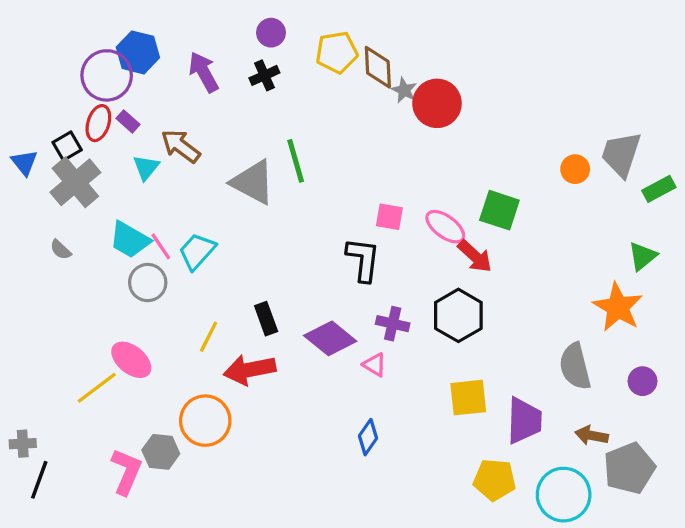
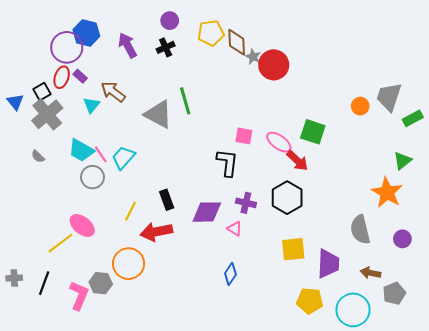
purple diamond: (330, 338) -> (207, 212), turned -40
gray pentagon: (629, 468) -> (394, 293), size x0.7
black line: (39, 480) -> (44, 283), moved

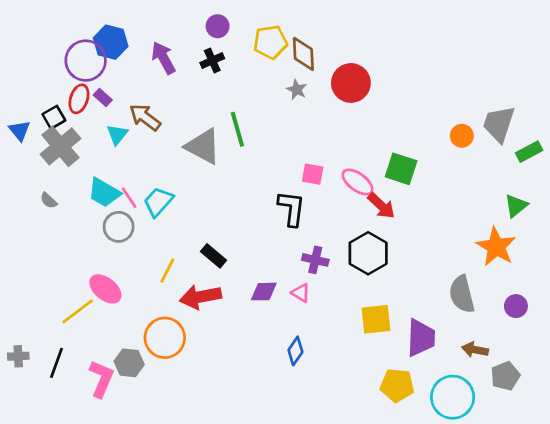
gray star: (253, 57) -> (297, 90), moved
black rectangle: (167, 200) -> (214, 256), turned -30
purple diamond: (207, 212) -> (264, 292), moved, size x0.7

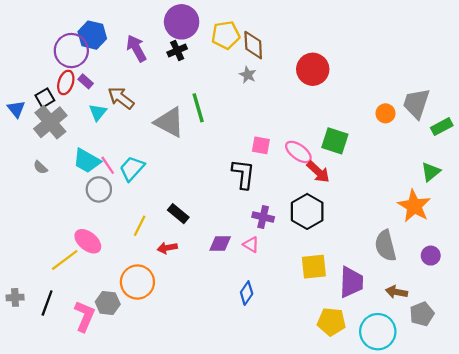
purple circle: (218, 26) -> (182, 22), size x1.8
red circle: (351, 83) -> (313, 69), moved
red arrow: (200, 297) -> (167, 248), size x0.6

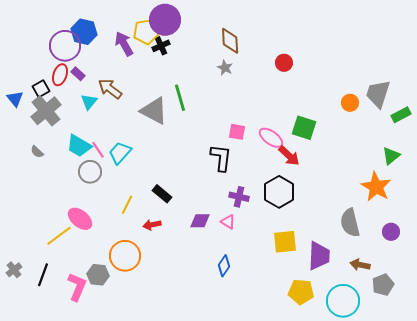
yellow pentagon: (226, 35) -> (146, 32), moved
red circle: (313, 69) -> (284, 63), size x0.6
gray cross: (15, 297) -> (14, 270), turned -35

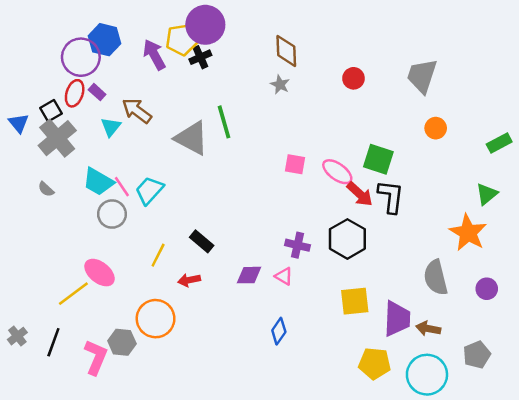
gray trapezoid: (378, 94) -> (422, 76), moved
black L-shape: (221, 158) -> (391, 197), moved
brown arrow: (360, 265) -> (428, 329), moved

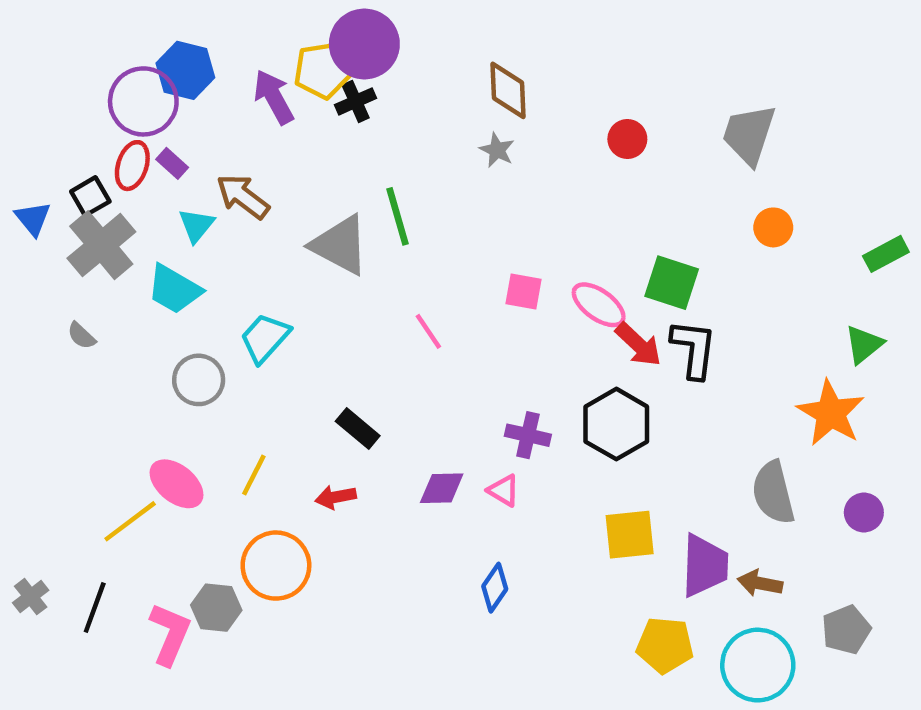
cyan trapezoid: (98, 182) -> (174, 289), moved
pink line: (122, 187) -> (428, 331), moved
yellow line: (158, 255) -> (254, 475), moved

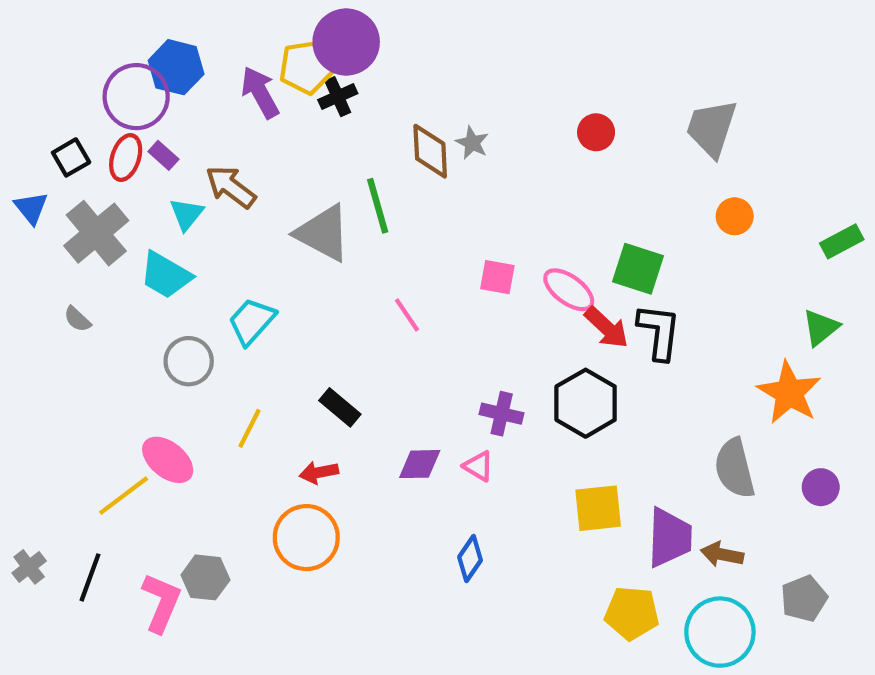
brown diamond: (508, 90) -> (430, 151), moved
black square: (90, 196) -> (71, 157), moved
yellow line: (254, 475) -> (250, 428), moved
orange circle: (276, 566) -> (306, 538), moved

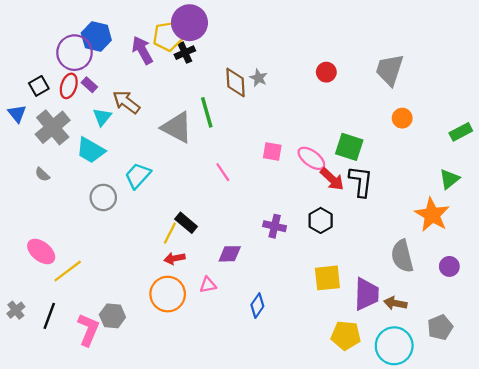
black hexagon: (586, 403) -> (321, 220), size x0.7
yellow line: (250, 428) -> (170, 233), moved
pink ellipse: (168, 460) -> (41, 251), moved
pink triangle: (478, 466) -> (208, 285), moved, turned -42

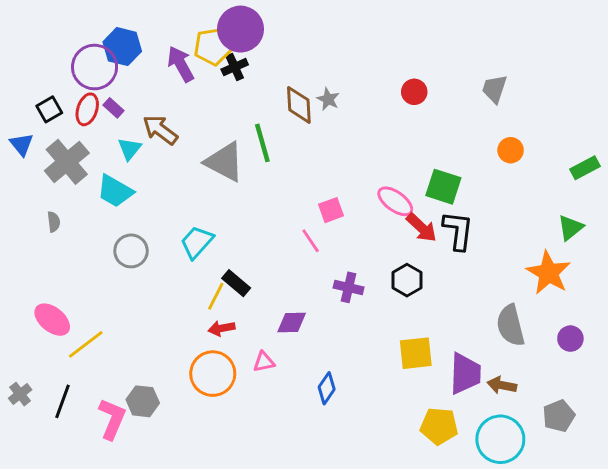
gray trapezoid: (390, 70) -> (495, 89), size x0.7
pink square: (272, 151) -> (331, 210), moved, turned -30
pink line: (223, 172) -> (311, 241), moved
gray semicircle: (42, 174) -> (54, 222), turned -140
cyan trapezoid: (138, 176) -> (197, 242), moved

